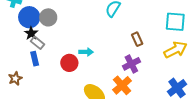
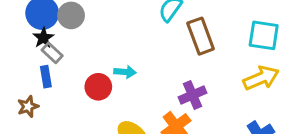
brown rectangle: (137, 39) -> (201, 36), moved, size x1.6
brown star: (15, 78) -> (28, 107), moved

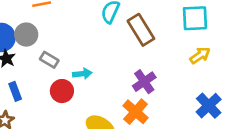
gray rectangle: (52, 53) -> (49, 60), moved
yellow arrow: (261, 78) -> (200, 55), size x0.7

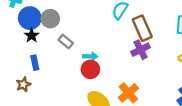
purple cross: (144, 82) -> (141, 50), moved
red circle: (62, 91) -> (90, 69), moved

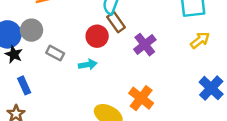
brown rectangle: (142, 28) -> (116, 22), moved, size x0.7
red circle: (90, 69) -> (97, 36), moved

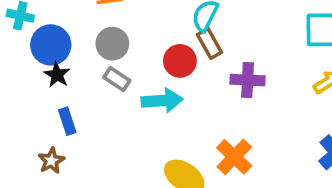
gray circle: (32, 30) -> (112, 44), moved
purple cross: (145, 45) -> (248, 80), turned 35
cyan arrow: (88, 65) -> (162, 101), size x1.5

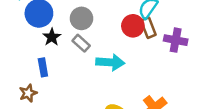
red circle: (180, 61) -> (133, 26), moved
black star: (57, 75) -> (52, 37), moved
purple cross: (248, 80) -> (176, 40), moved

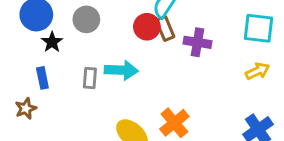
gray rectangle: (81, 43) -> (90, 78), moved, turned 54

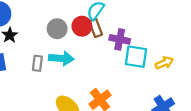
gray circle: (86, 19) -> (57, 29), moved
cyan square: (259, 28) -> (136, 57), moved

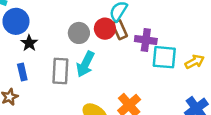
cyan arrow: (61, 58) -> (85, 64), turned 115
gray rectangle: (37, 63) -> (60, 71), size x1.5

